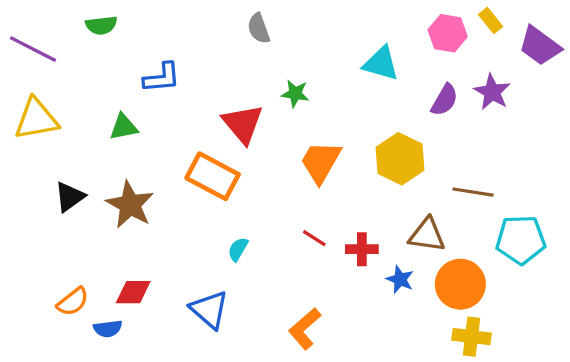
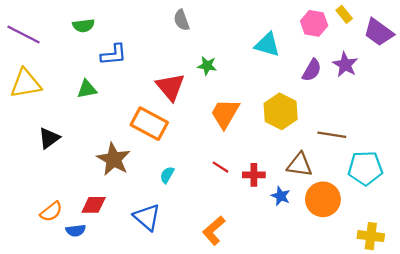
green semicircle: (101, 25) -> (84, 26), moved
brown star: (130, 205) -> (114, 159), moved
yellow cross: (471, 337) -> (371, 236), moved

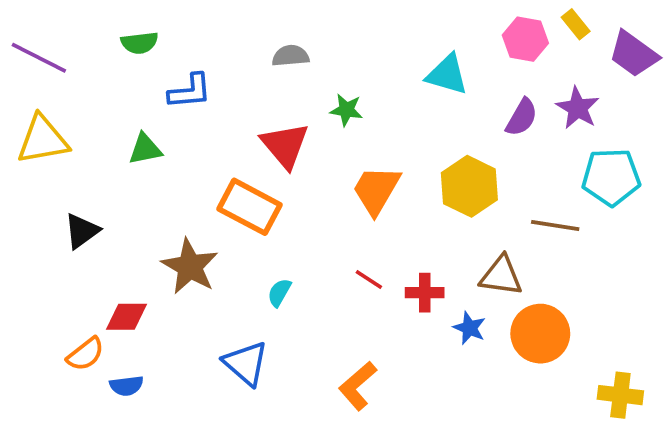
gray semicircle: (182, 20) -> (291, 56), moved, turned 105
cyan pentagon: (365, 168) -> (611, 177), moved
red diamond: (94, 205) -> (126, 317), moved

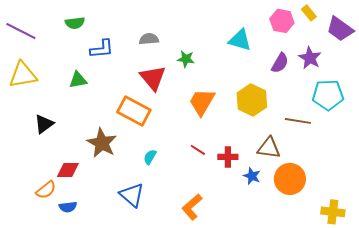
gray semicircle: (291, 56) -> (149, 39), moved

